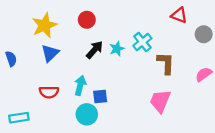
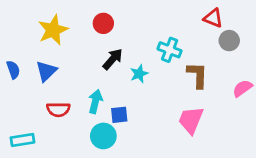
gray circle: (204, 34) -> (229, 41), moved
cyan cross: (142, 42) -> (170, 50), turned -30
cyan star: (117, 49) -> (139, 74), moved
blue triangle: (50, 53) -> (46, 71), moved

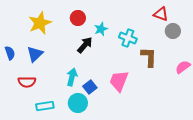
cyan star: (139, 74) -> (101, 29), moved
red semicircle: (58, 109) -> (27, 82), moved
blue square: (119, 115) -> (90, 87), turned -32
pink trapezoid: (191, 120) -> (119, 81), moved
cyan rectangle: (23, 140) -> (45, 106), moved

